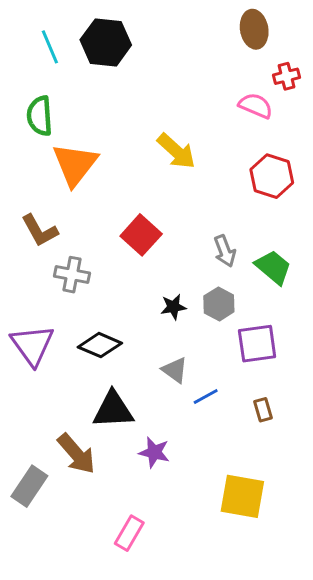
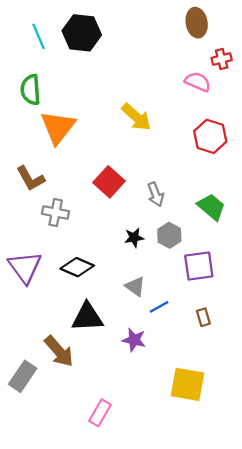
gray arrow: (225, 251) -> (156, 194), moved
purple star: (154, 452) -> (134, 340), moved

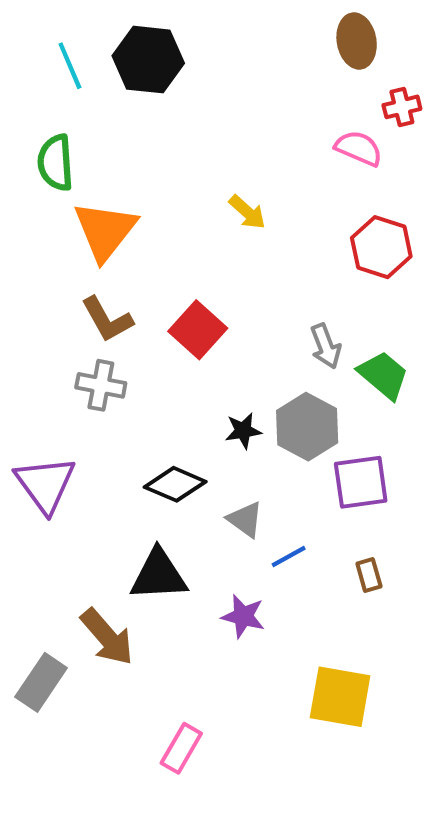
yellow arrow: (136, 117) -> (247, 212), size x0.7
brown L-shape: (31, 178) -> (107, 319), moved
gray arrow: (156, 194) -> (326, 346), moved
gray hexagon: (169, 235) -> (307, 427), size x1.4
black diamond: (77, 267) -> (175, 484), moved

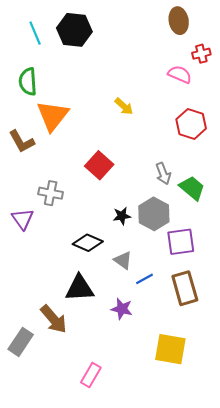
brown L-shape: (107, 319) -> (22, 142), moved
purple triangle: (45, 484) -> (23, 219), moved, size x0.7
brown rectangle: (369, 575) -> (185, 288), size x2.0

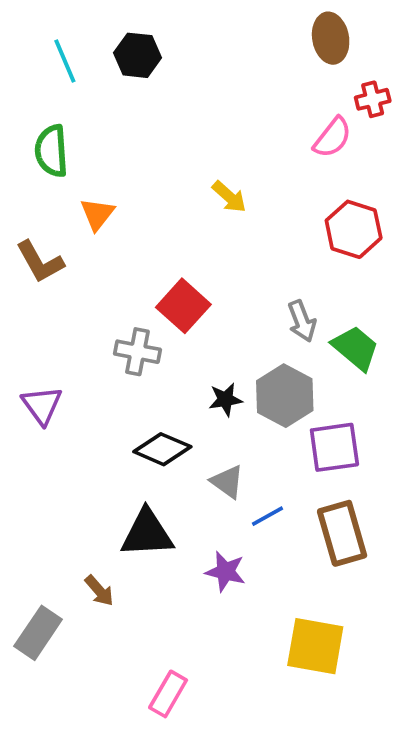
black hexagon: (74, 30) -> (137, 55), size x0.7
pink semicircle: (180, 74) -> (333, 138), turned 105
orange triangle: (53, 116) -> (97, 214), size x0.6
gray cross: (51, 193) -> (137, 352), moved
brown arrow: (54, 319) -> (99, 591), size x0.6

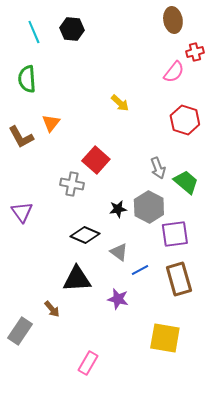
orange triangle: (97, 214) -> (51, 123), moved

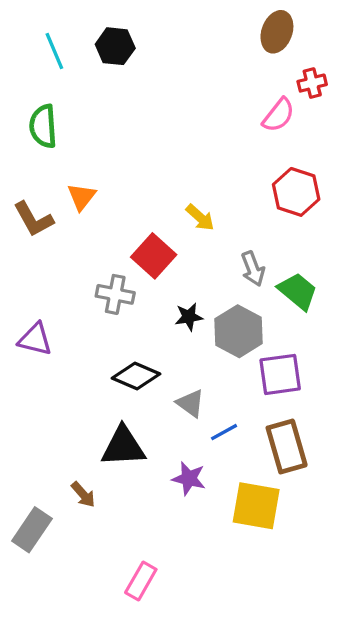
brown ellipse: (173, 20) -> (277, 32), turned 30
yellow arrow: (120, 103) -> (200, 218), moved
black star: (118, 209) -> (189, 317), moved
purple triangle: (22, 212) -> (35, 339), turned -40
yellow square: (165, 338) -> (256, 506), moved

